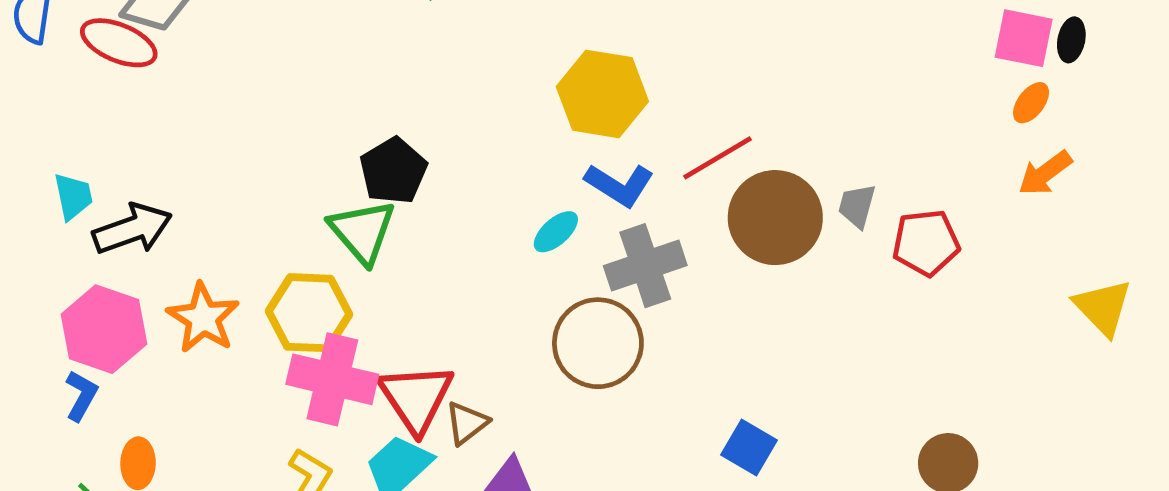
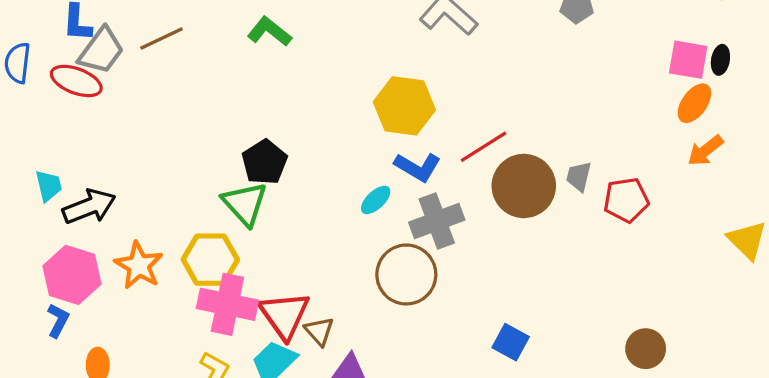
orange ellipse: (1031, 103) -> (694, 103), size x1.4
brown triangle: (467, 423) -> (319, 331), turned -32

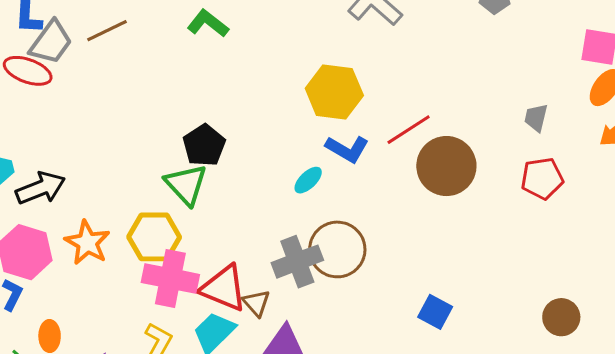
gray trapezoid: (579, 176) -> (536, 118), moved
gray cross: (437, 221) -> (297, 262), moved
red triangle: (284, 315) -> (224, 288), turned -32

